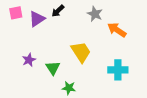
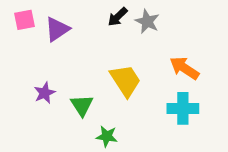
black arrow: (58, 11) -> (118, 17), moved
orange arrow: (117, 30) -> (184, 68), moved

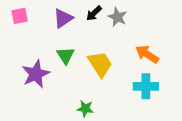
purple triangle: (57, 29) -> (63, 18), moved
purple star: (45, 93) -> (36, 74), size x1.6
green triangle: (82, 105) -> (65, 55), moved

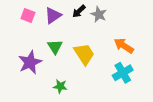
pink square: (20, 16) -> (28, 15), moved, turned 32
cyan cross: (146, 86) -> (123, 73), turned -30
green star: (85, 109) -> (60, 86), moved

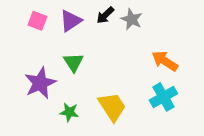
yellow trapezoid: (84, 54) -> (112, 107), moved
green star: (60, 86) -> (69, 112), moved

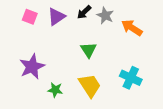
orange arrow: (165, 61) -> (132, 28), moved
green triangle: (73, 62) -> (89, 50), moved
cyan cross: (163, 97) -> (131, 78), turned -35

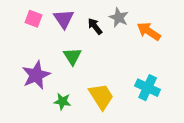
black arrow: (84, 12) -> (95, 26), moved, turned 96
purple triangle: (56, 17) -> (64, 19), turned -30
green triangle: (89, 50) -> (72, 56), moved

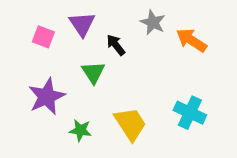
pink square: (34, 19) -> (43, 37), moved
black arrow: (95, 26) -> (116, 45), moved

